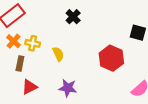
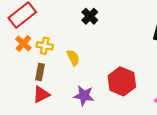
red hexagon: (111, 58) -> (122, 81), moved
brown rectangle: (20, 63) -> (40, 72), moved

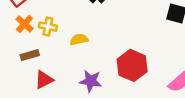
yellow semicircle: (73, 58) -> (79, 39), turned -77
brown rectangle: (40, 72) -> (30, 55), moved, turned 63

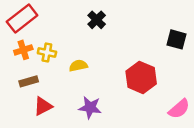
orange cross: (25, 24) -> (23, 50), turned 30
red hexagon: (132, 65) -> (141, 77), moved

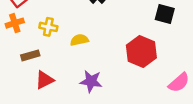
black square: (176, 39) -> (165, 14), moved
orange cross: (23, 50) -> (15, 23), moved

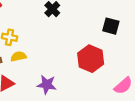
yellow semicircle: (79, 40) -> (19, 56), moved

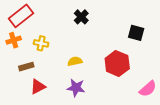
yellow semicircle: (19, 56) -> (75, 61), moved

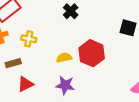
red hexagon: (117, 63) -> (92, 53), moved

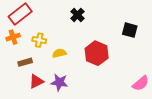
yellow semicircle: (64, 58) -> (59, 53), moved
purple star: (65, 85) -> (59, 82), moved

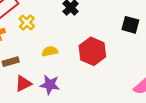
yellow cross: (39, 40) -> (27, 23), moved, turned 32

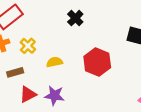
yellow cross: (27, 23) -> (28, 46), moved

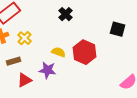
yellow semicircle: (54, 62) -> (58, 52), moved, turned 32
purple star: (54, 96) -> (48, 70), moved

